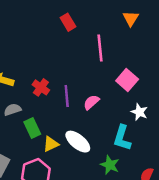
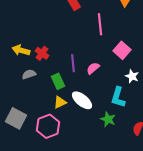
red cross: (41, 87) -> (42, 53), moved
green rectangle: (32, 128) -> (58, 81), moved

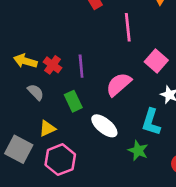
purple line: (73, 63) -> (81, 66), moved
pink semicircle: (93, 68) -> (119, 84), size x1.5
gray semicircle: (29, 74) -> (36, 92), turned 64
yellow triangle: (60, 102) -> (47, 128), moved

